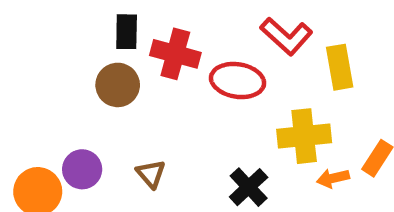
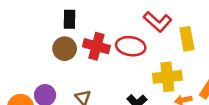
red cross: (175, 54) -> (96, 46), moved

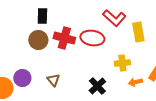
yellow cross: (167, 77) -> (122, 63), size x0.7

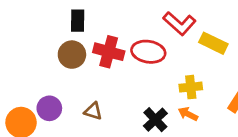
yellow rectangle: (138, 32) -> (213, 43), turned -54
brown triangle: (53, 80) -> (93, 111), turned -32
orange arrow: (135, 82) -> (188, 114), moved, turned 40

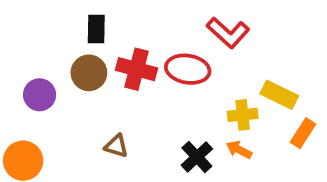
yellow rectangle: (213, 43) -> (279, 95), moved
purple circle: (49, 108) -> (40, 95), moved

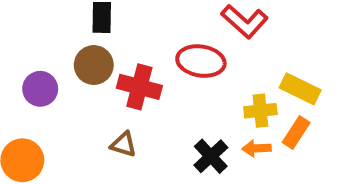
red cross: (136, 69) -> (139, 87), moved
orange rectangle: (303, 133) -> (296, 132), moved
orange arrow: (239, 150) -> (256, 148), turned -30

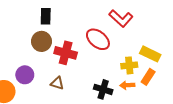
red ellipse: (201, 61) -> (98, 39), turned 30
purple circle: (40, 89) -> (25, 75), moved
black cross: (211, 156) -> (103, 89), turned -30

